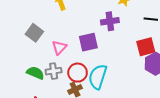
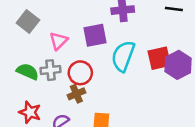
red square: (146, 47) -> (159, 58), moved
cyan semicircle: (98, 77) -> (123, 56), moved

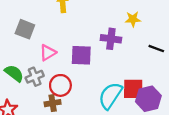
gray square: (28, 21) -> (25, 29), turned -30
cyan semicircle: (123, 56) -> (110, 96), moved
gray cross: (50, 70) -> (35, 77), turned -30

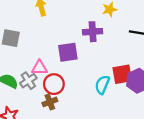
pink triangle: (48, 53) -> (39, 68), moved, turned 42
cyan semicircle: (110, 96) -> (102, 85), size x0.7

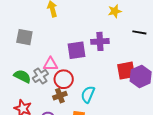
purple cross: (93, 32) -> (100, 41), moved
cyan semicircle: (102, 85) -> (88, 94), moved

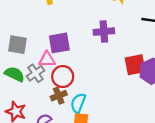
gray square: (24, 37) -> (17, 45), moved
purple square: (77, 50) -> (59, 43), moved
cyan semicircle: (88, 94) -> (78, 103), moved

